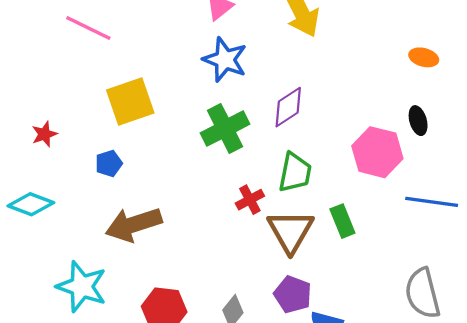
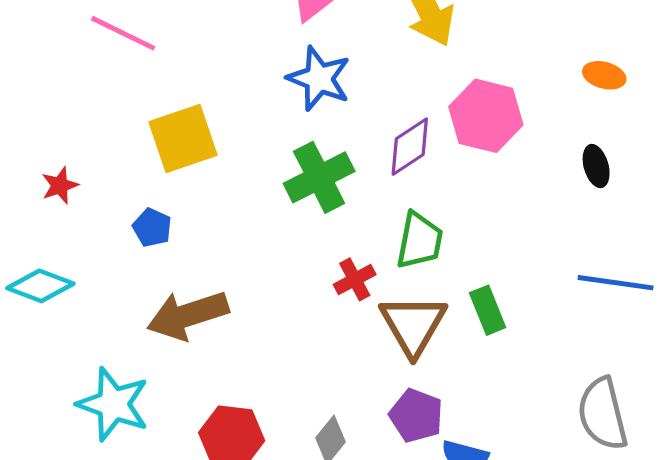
pink hexagon: (377, 152) -> (486, 116), moved
blue pentagon: (109, 163) -> (152, 228), turned -30

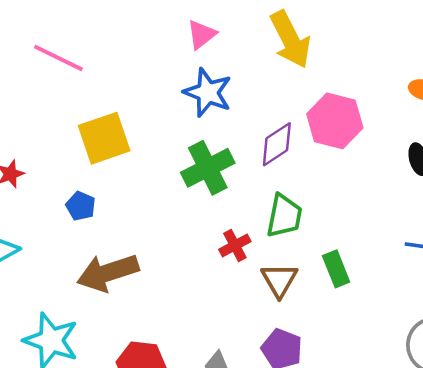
brown triangle: (413, 325) -> (279, 280), size x0.7

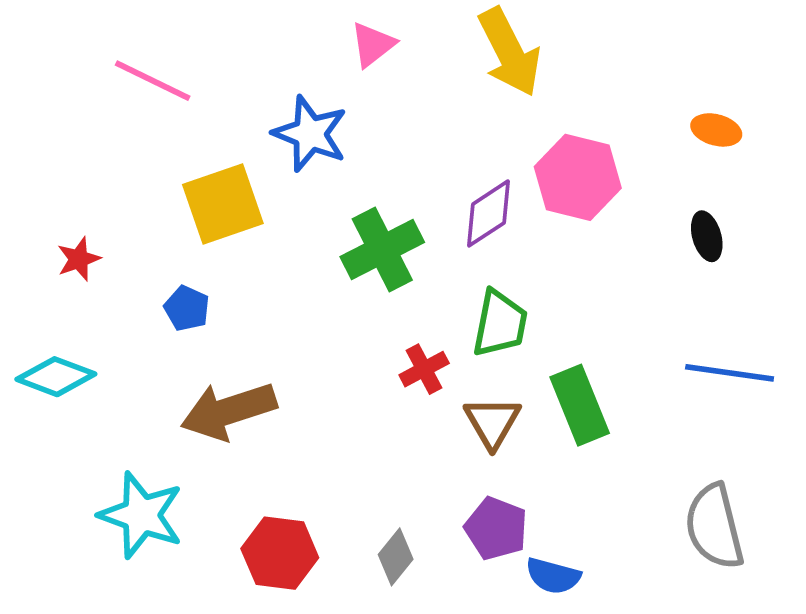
blue star: (208, 93) -> (310, 134), moved
green rectangle: (336, 269) -> (580, 405), size x1.4

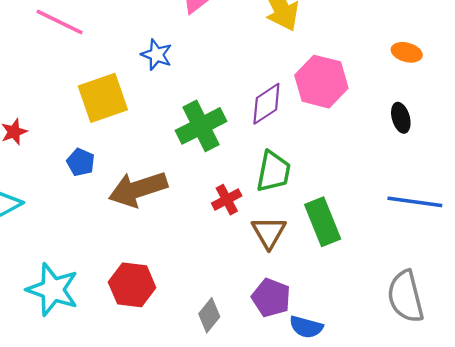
blue star: (310, 134) -> (157, 55), size x0.7
brown arrow: (229, 411) -> (138, 189), moved
red hexagon: (280, 553) -> (132, 285), moved

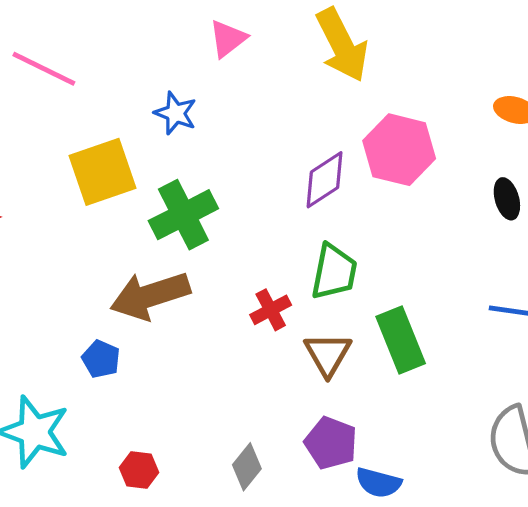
green cross: (201, 126) -> (183, 215), moved
blue pentagon: (81, 162) -> (101, 359), moved
red hexagon: (132, 285) -> (139, 470), moved, size x0.6

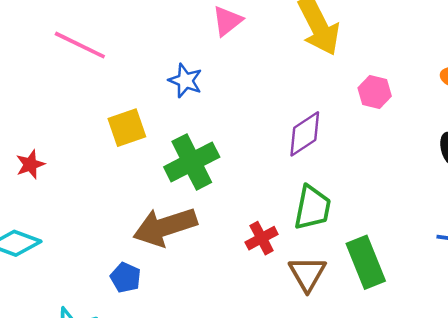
pink hexagon: (399, 150) -> (375, 92), moved, size x0.6
yellow square: (103, 172) -> (127, 128), size x0.7

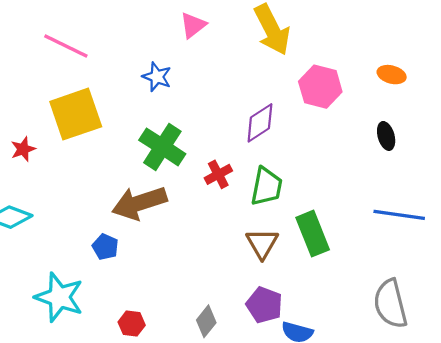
pink hexagon: (375, 92) -> (320, 87), size x1.5
yellow square: (127, 128) -> (76, 114), moved, size x1.6
green cross: (192, 162) -> (162, 147), turned -30
red cross: (262, 238) -> (218, 174), moved

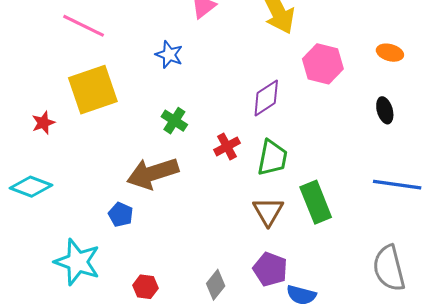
green cross: (162, 147) -> (174, 121), size x0.6

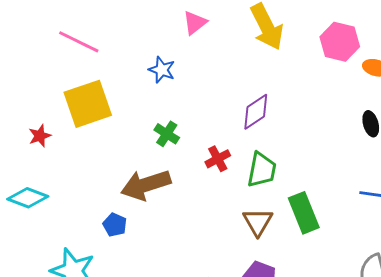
pink hexagon: (323, 64) -> (340, 42), moved

